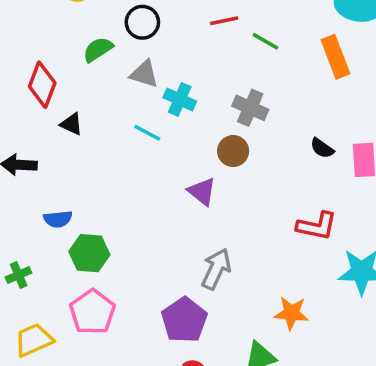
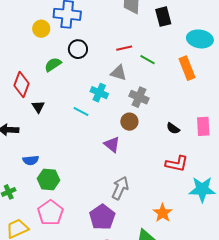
gray triangle: (144, 74) -> (119, 73), moved
black triangle: (71, 124) -> (38, 107), turned 32
black semicircle: (322, 148) -> (173, 128), moved
orange star: (291, 313) -> (163, 213), turned 30

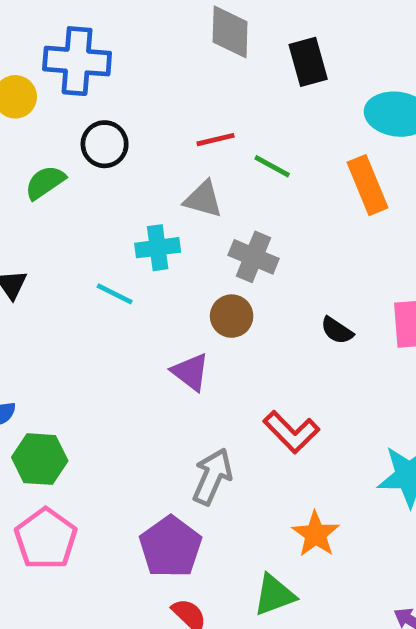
cyan cross: (99, 93) -> (158, 248), turned -30
red L-shape: (177, 164) -> (291, 432), moved, turned 35

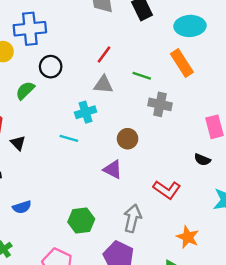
red line: (216, 140) -> (104, 55), turned -30
green line: (272, 166) -> (142, 76), moved
gray cross: (254, 257) -> (160, 104), moved
black semicircle: (337, 330) -> (202, 160), moved
green hexagon: (40, 459) -> (81, 221), moved

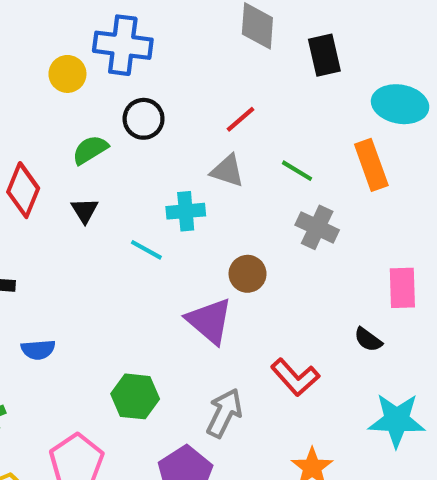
black triangle: (18, 143) -> (85, 210), moved
purple triangle: (113, 170) -> (209, 321), size x1.4

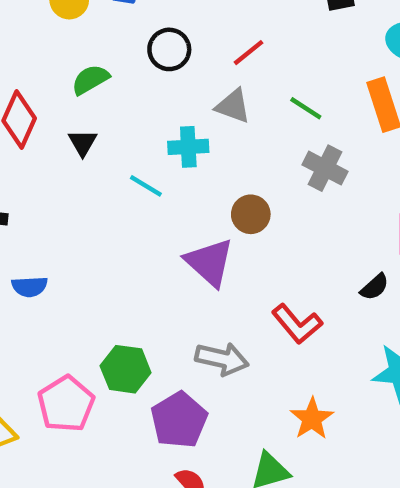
black circle: (144, 119) -> (169, 49), moved
black semicircle: (368, 340) -> (375, 287), turned -80
green hexagon: (135, 396) -> (126, 369), moved
gray arrow: (224, 413) -> (222, 359), turned 75

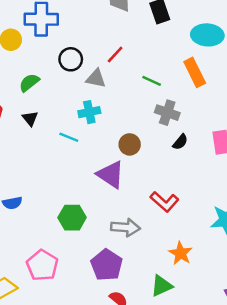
gray triangle: (233, 106) -> (96, 78), moved
black semicircle: (375, 287) -> (180, 142), moved
green hexagon: (126, 369) -> (72, 218), moved

